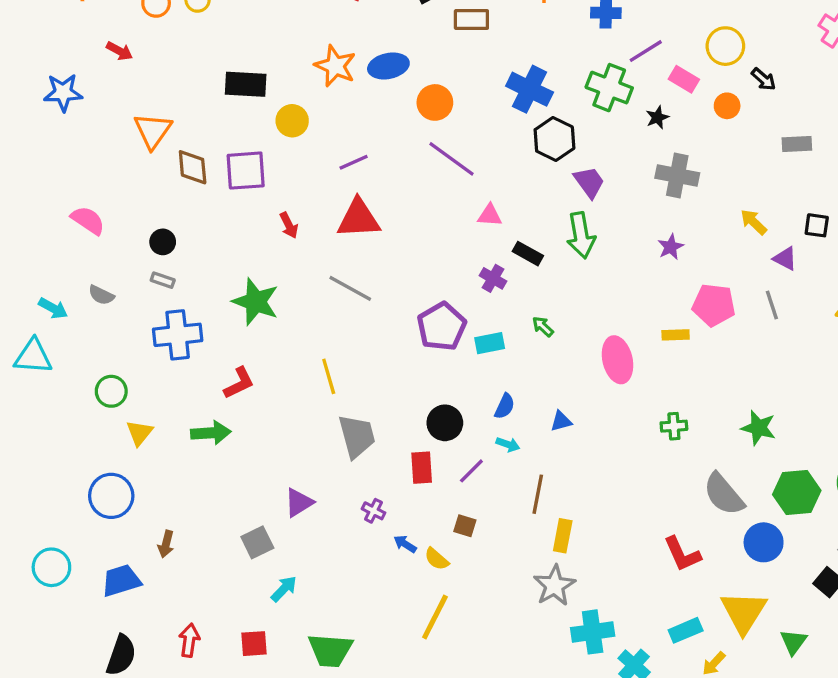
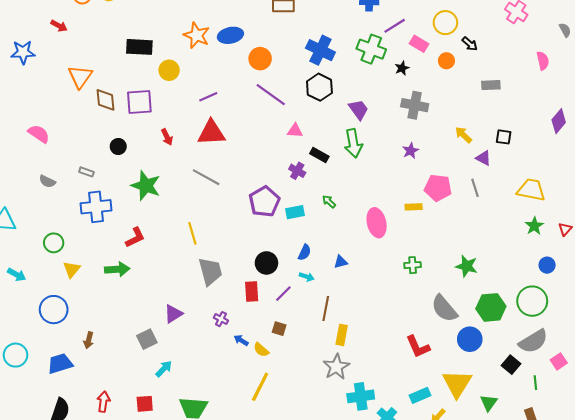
black hexagon: (554, 139) -> (319, 87), moved
black circle: (163, 242) -> (118, 146), moved
cyan arrow: (53, 308) -> (17, 275), moved

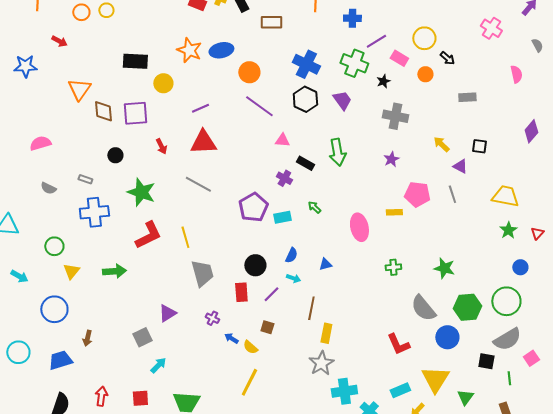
purple trapezoid: (359, 109) -> (342, 100), moved
pink semicircle: (39, 134) -> (40, 143), turned -50
red L-shape: (135, 238) -> (148, 235), moved, size x1.4
black square: (511, 365) -> (486, 361), turned -30

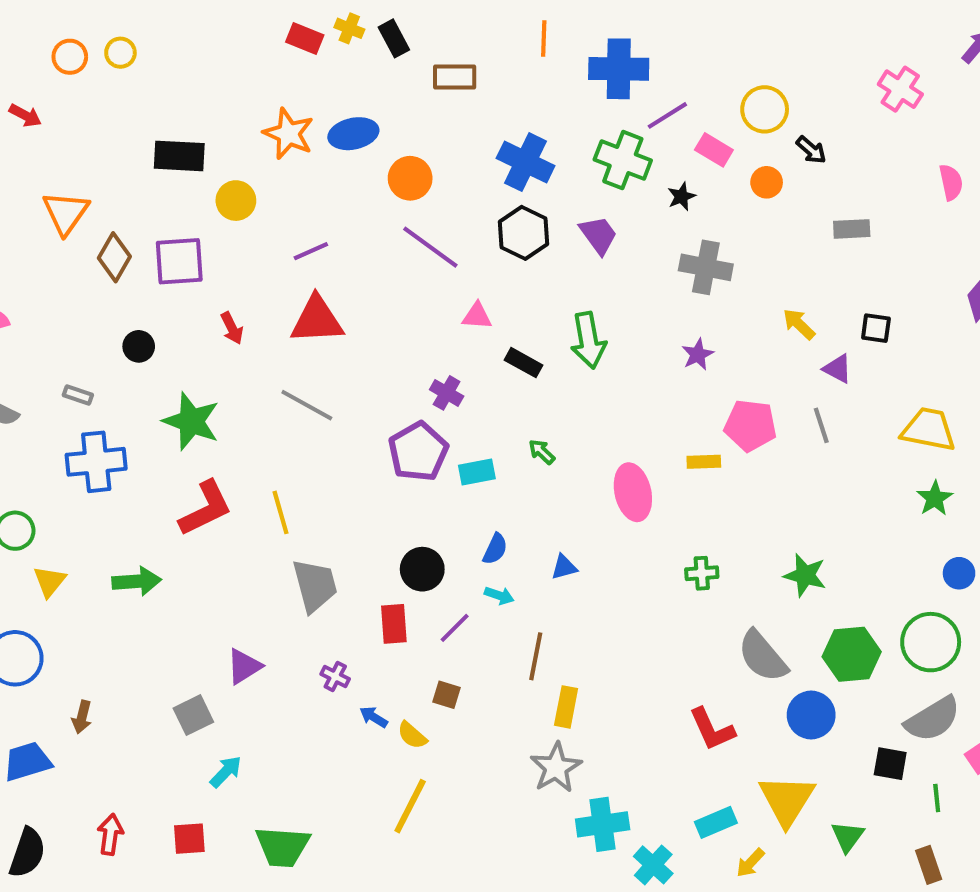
blue cross: (352, 18) -> (619, 69), size x1.6
brown diamond: (103, 111) -> (114, 257), turned 35
purple cross: (284, 178) -> (447, 393), moved

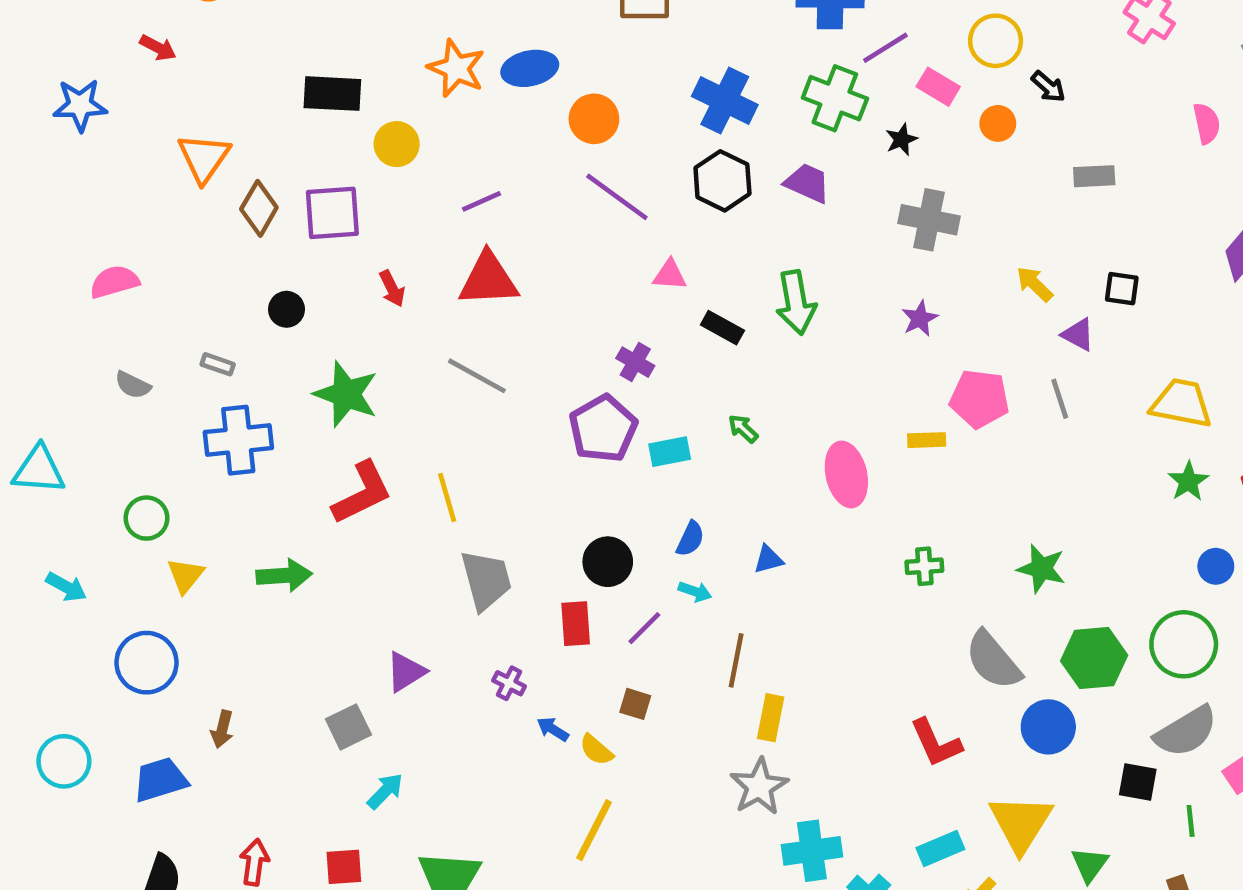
purple trapezoid: (598, 235) -> (807, 183), turned -30

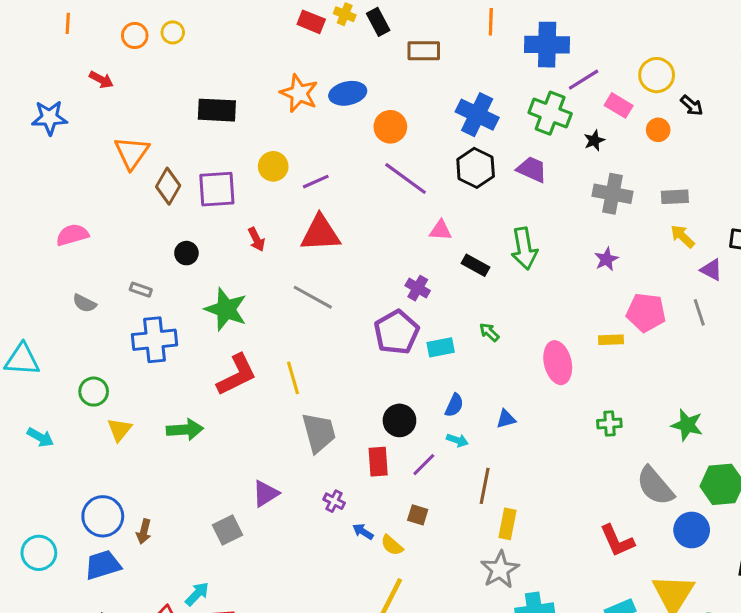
yellow circle: (397, 144) -> (273, 166), moved
gray rectangle: (1094, 176) -> (675, 197), moved
blue circle: (147, 663) -> (103, 516), moved
cyan arrow: (385, 791) -> (197, 594), moved

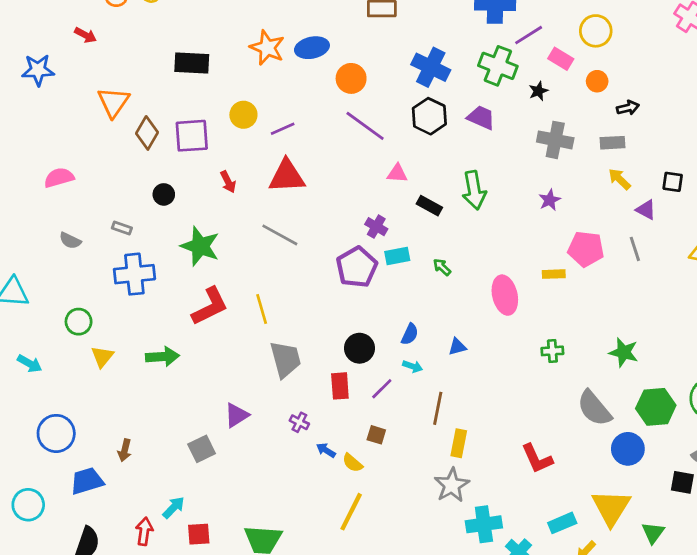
black arrow: (692, 105) -> (628, 108), moved, turned -55
cyan rectangle: (441, 347) -> (397, 256), moved
blue circle: (103, 516) -> (56, 433), moved
red L-shape: (617, 541) -> (537, 459), moved
cyan circle: (39, 553) -> (28, 505), moved

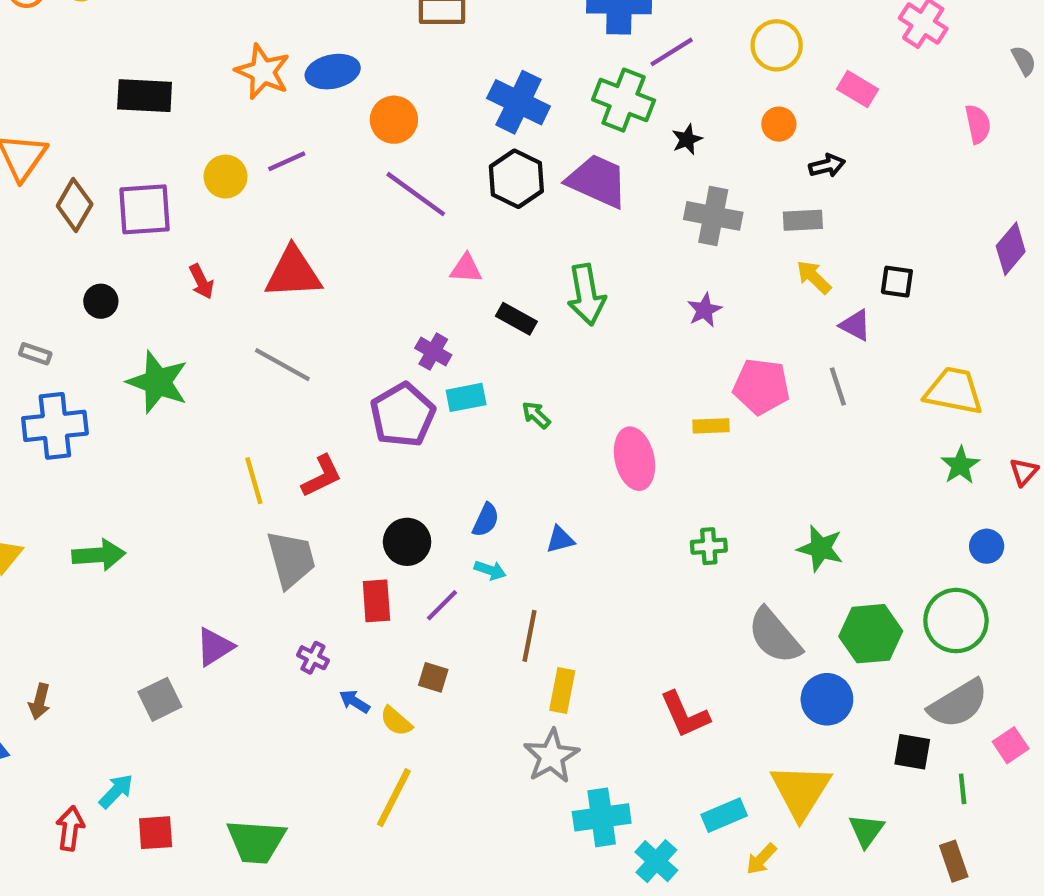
pink rectangle: (561, 59) -> (858, 89), moved
purple trapezoid: (481, 118) -> (597, 181), size x1.4
purple line: (283, 129) -> (287, 161), moved
red L-shape: (210, 306) -> (322, 476), moved, size x0.7

